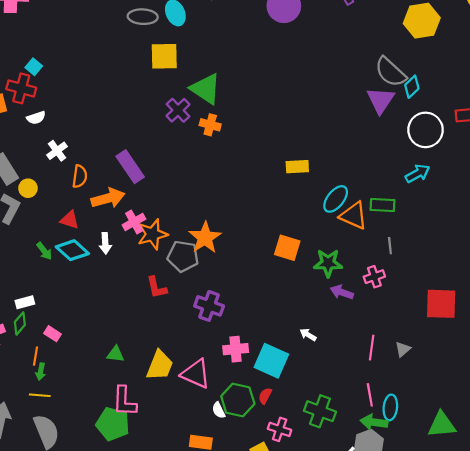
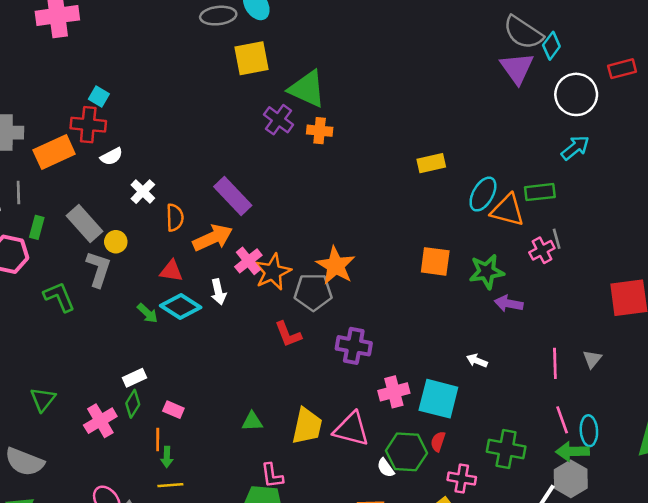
pink cross: (374, 277) -> (542, 250), moved
pink L-shape: (124, 401) -> (272, 476), size x0.7

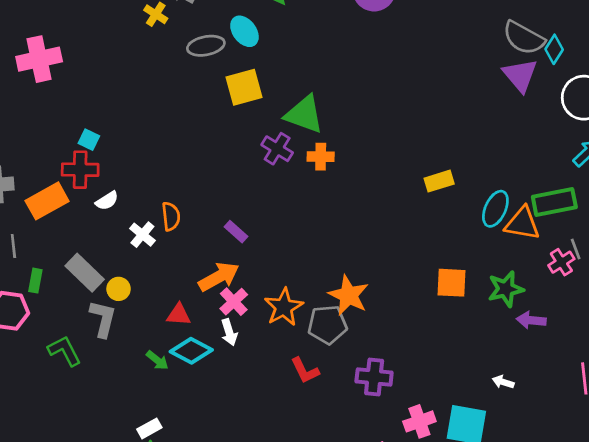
green rectangle: (540, 192) -> (554, 202), size x1.4
purple rectangle: (233, 196) -> (236, 232), size x0.6
orange semicircle: (175, 218) -> (171, 216), moved
pink cross: (248, 261) -> (234, 302), moved

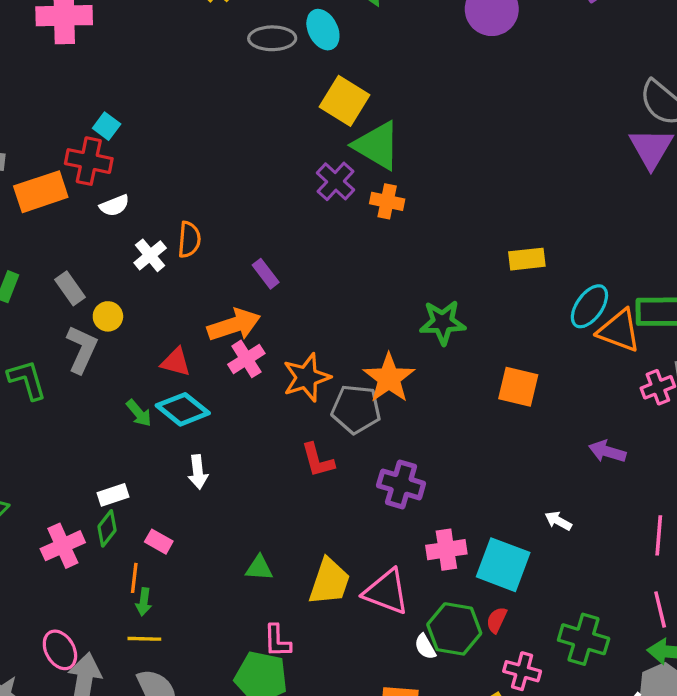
yellow square: (244, 87) -> (344, 101), moved, turned 36
gray rectangle: (85, 273) -> (70, 288), size x0.7
green star: (506, 289) -> (443, 322), moved
white arrow: (229, 332) -> (198, 472), moved

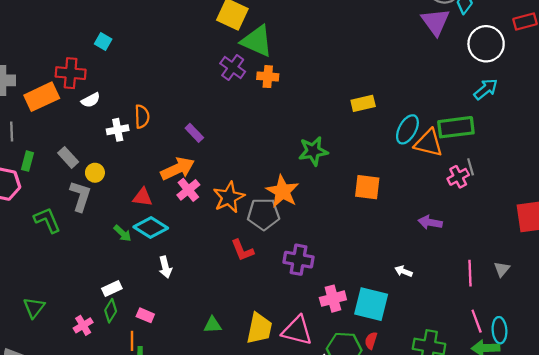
cyan square: (107, 126) -> (103, 41), moved
white cross: (150, 255) -> (118, 130), turned 35
pink cross: (63, 546) -> (83, 325), size x0.7

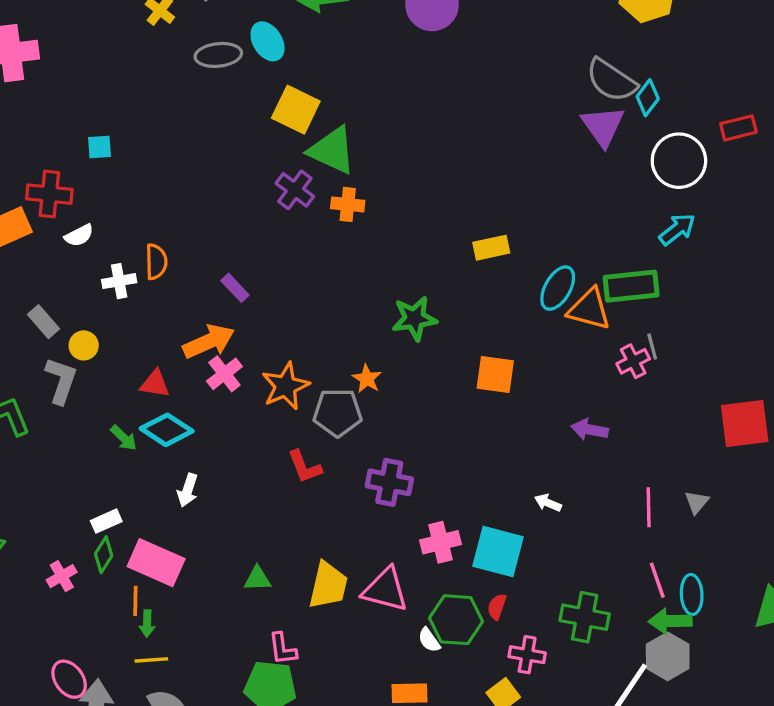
cyan square: (103, 41) -> (100, 147), turned -35
orange star: (282, 191) -> (367, 379), size x0.6
white arrow: (165, 267) -> (188, 490), turned 30
pink rectangle: (145, 315) -> (156, 563), size x2.0

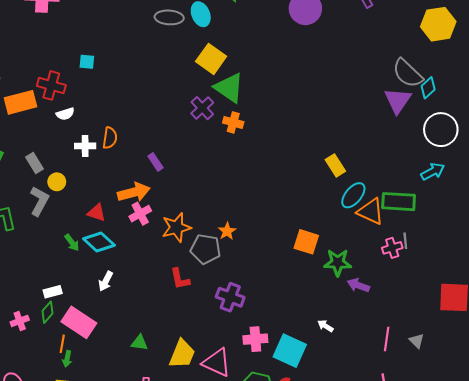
yellow rectangle: (491, 248) -> (335, 165), moved, turned 60
green star: (414, 318) -> (338, 263), moved
gray triangle: (697, 502) -> (417, 341), turned -35

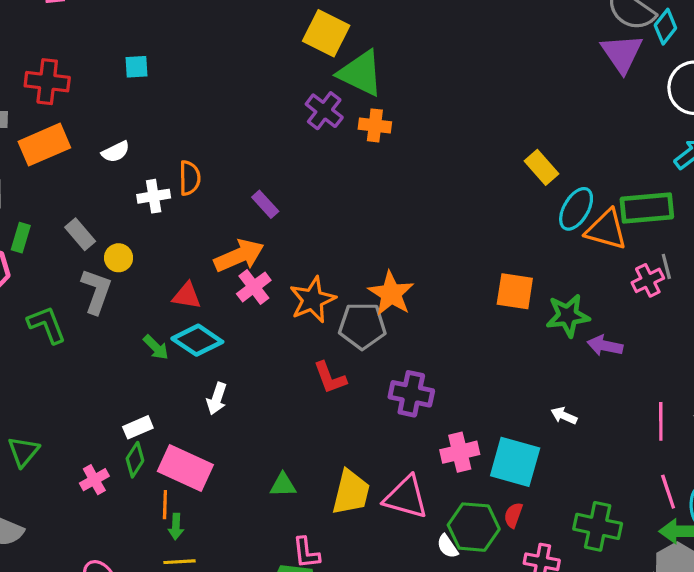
red cross: (51, 85) -> (47, 82), moved
orange star: (227, 231) -> (391, 294), size x1.6

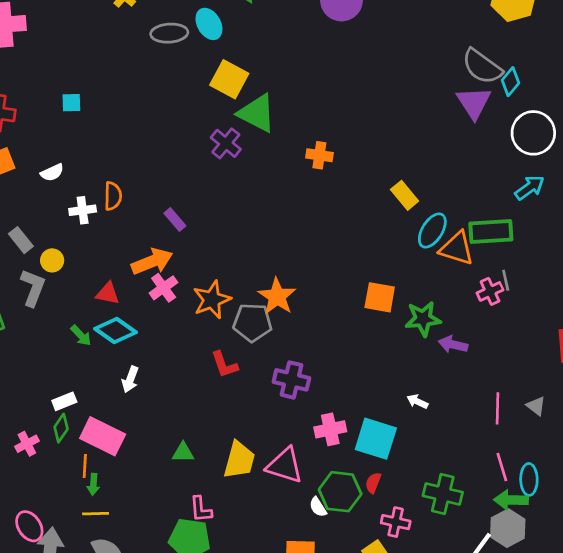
orange cross: (375, 125) -> (319, 155), moved

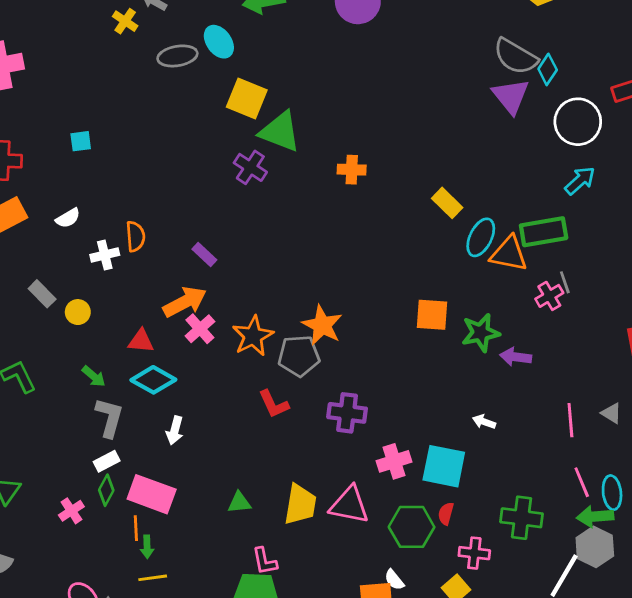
gray L-shape: (33, 288) -> (109, 418), moved
green arrow: (81, 336) -> (94, 376), moved
white semicircle: (318, 507) -> (394, 580), moved

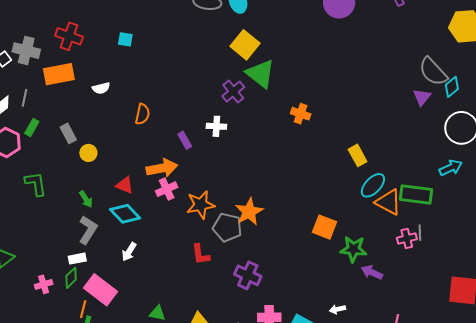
purple triangle: (511, 96) -> (422, 97), size x0.7
white cross: (105, 255) -> (216, 126), moved
white arrow: (484, 422) -> (337, 309), turned -49

